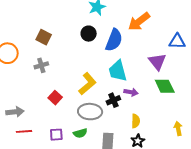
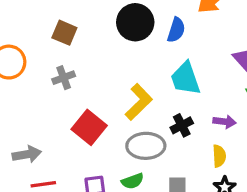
black circle: (89, 34) -> (135, 22), size x1.5
blue semicircle: (114, 40) -> (176, 30), size x0.7
purple arrow: (131, 92) -> (224, 122), moved
red square: (55, 98) -> (89, 127), size x1.5

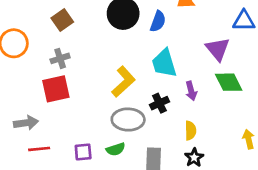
brown square: (64, 33) -> (62, 20), turned 30
purple arrow: (224, 122) -> (191, 91), moved, turned 66
red square: (89, 127) -> (56, 89), moved, turned 36

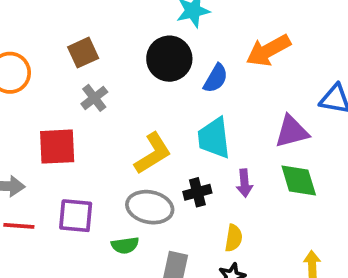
purple triangle: (218, 49) -> (292, 132), turned 45
gray cross: (60, 58) -> (94, 98), moved, turned -30
purple square: (83, 152) -> (76, 216), moved, size x1.4

